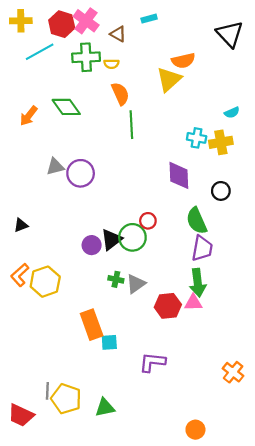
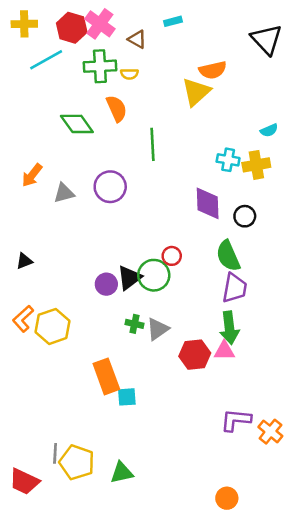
orange semicircle: (120, 94) -> (117, 109), moved
orange arrow: (29, 116) -> (32, 175), moved
purple circle: (81, 173) -> (110, 187), moved
black circle: (221, 191) -> (245, 216), moved
purple L-shape: (152, 362) -> (236, 420), moved

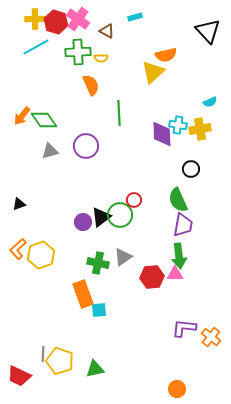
yellow cross: (24, 24) -> (35, 19), moved
green diamond: (77, 124) -> (44, 120), moved
orange arrow: (32, 175) -> (22, 116), moved
purple diamond: (208, 203) -> (162, 134), moved
green cross: (135, 324) -> (98, 263), moved, size x1.5

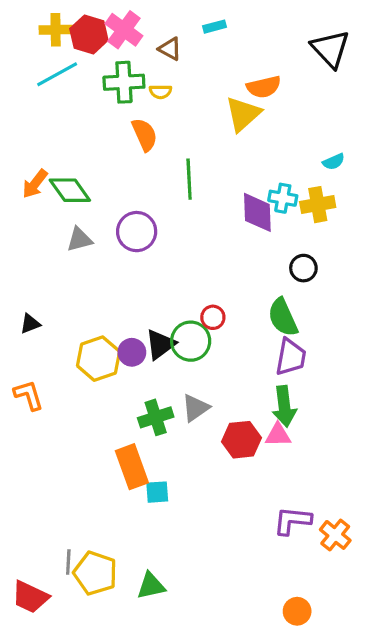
orange L-shape: (18, 249) -> (29, 395), turned 115
yellow hexagon: (41, 255) -> (98, 359), moved
green cross: (98, 263) -> (156, 417), turned -30
orange circle: (177, 389) -> (297, 611), moved

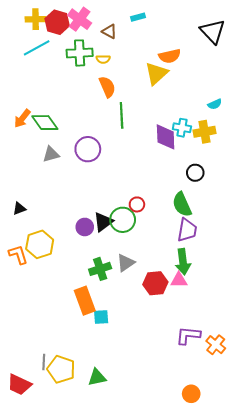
orange semicircle: (145, 135) -> (107, 87), moved
yellow hexagon: (98, 359) -> (40, 244), moved

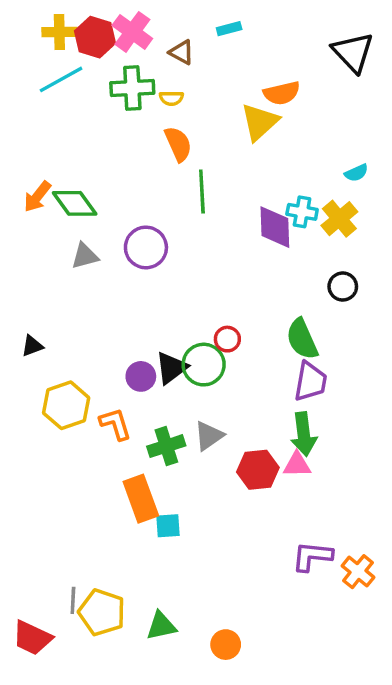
yellow cross: (204, 132) -> (339, 219), turned -30
black circle: (195, 173) -> (343, 287), moved
orange L-shape: (18, 255) -> (115, 424), moved
orange circle: (191, 394) -> (226, 645), moved

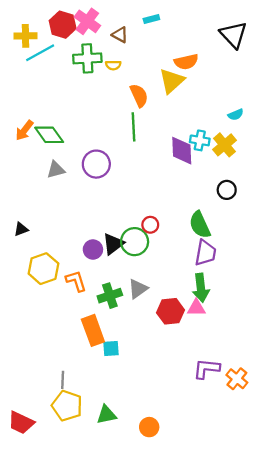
yellow cross: (59, 32) -> (26, 36), moved
orange semicircle: (178, 144) -> (139, 95), moved
gray line: (73, 600) -> (63, 380), moved

